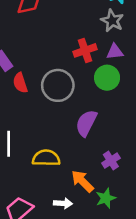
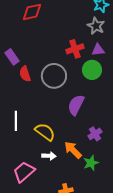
yellow semicircle: (46, 158) -> (45, 132), turned 35
white arrow: (63, 203) -> (49, 156), moved

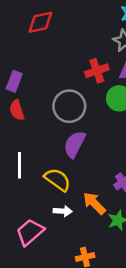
purple rectangle: (12, 57) -> (14, 81), turned 56
red semicircle: (25, 74) -> (17, 110), moved
purple semicircle: (76, 105) -> (75, 144), moved

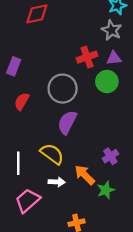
red semicircle: (17, 110) -> (22, 101), moved, turned 48
white line: (19, 165) -> (18, 163), moved

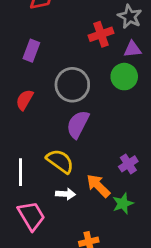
red cross: (87, 57) -> (101, 34), moved
purple rectangle: (14, 66) -> (31, 51), moved
pink trapezoid: (28, 201) -> (31, 216), turned 100

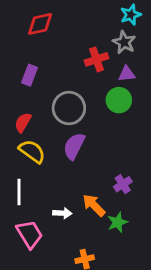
yellow semicircle: (60, 161) -> (32, 151), moved

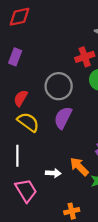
red diamond: (40, 24) -> (20, 17), moved
red cross: (97, 59) -> (85, 57), moved
purple rectangle: (30, 75) -> (15, 57), moved

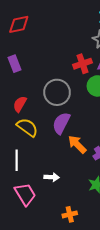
purple rectangle: (15, 57) -> (15, 64), turned -42
orange arrow: (79, 167) -> (77, 144), moved

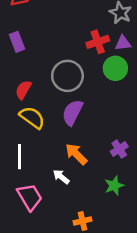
orange arrow: (77, 144) -> (76, 154), moved
white arrow: (52, 177) -> (61, 177), turned -144

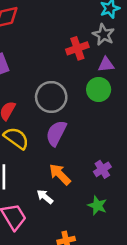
red cross: (98, 42) -> (77, 48), moved
green star: (114, 186) -> (97, 206), turned -30

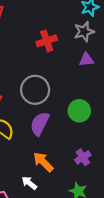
gray star: (104, 35) -> (84, 32), turned 30
red cross: (77, 48) -> (47, 41), moved
green circle: (99, 89) -> (79, 111), moved

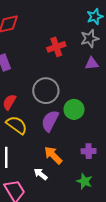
green circle: (79, 111) -> (74, 109), moved
purple cross: (83, 157) -> (89, 151), turned 32

